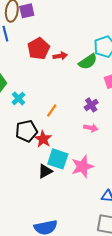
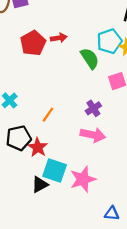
red arrow: (60, 56) -> (59, 38), moved
green semicircle: (88, 62) -> (90, 58), turned -90
pink arrow: (91, 128) -> (93, 135), size x1.5

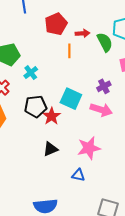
red arrow: (59, 38) -> (82, 33), moved
orange line: (48, 115) -> (69, 51), moved, turned -40
cyan square: (55, 170) -> (71, 99), moved
blue triangle: (112, 214) -> (78, 175), moved

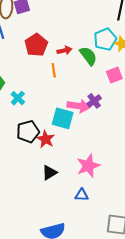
pink arrow: (101, 110) -> (78, 106), moved

